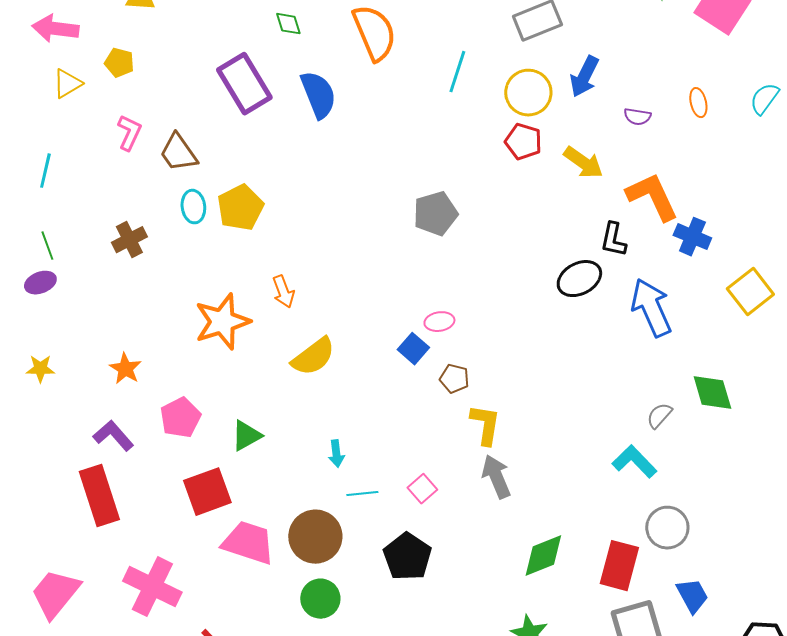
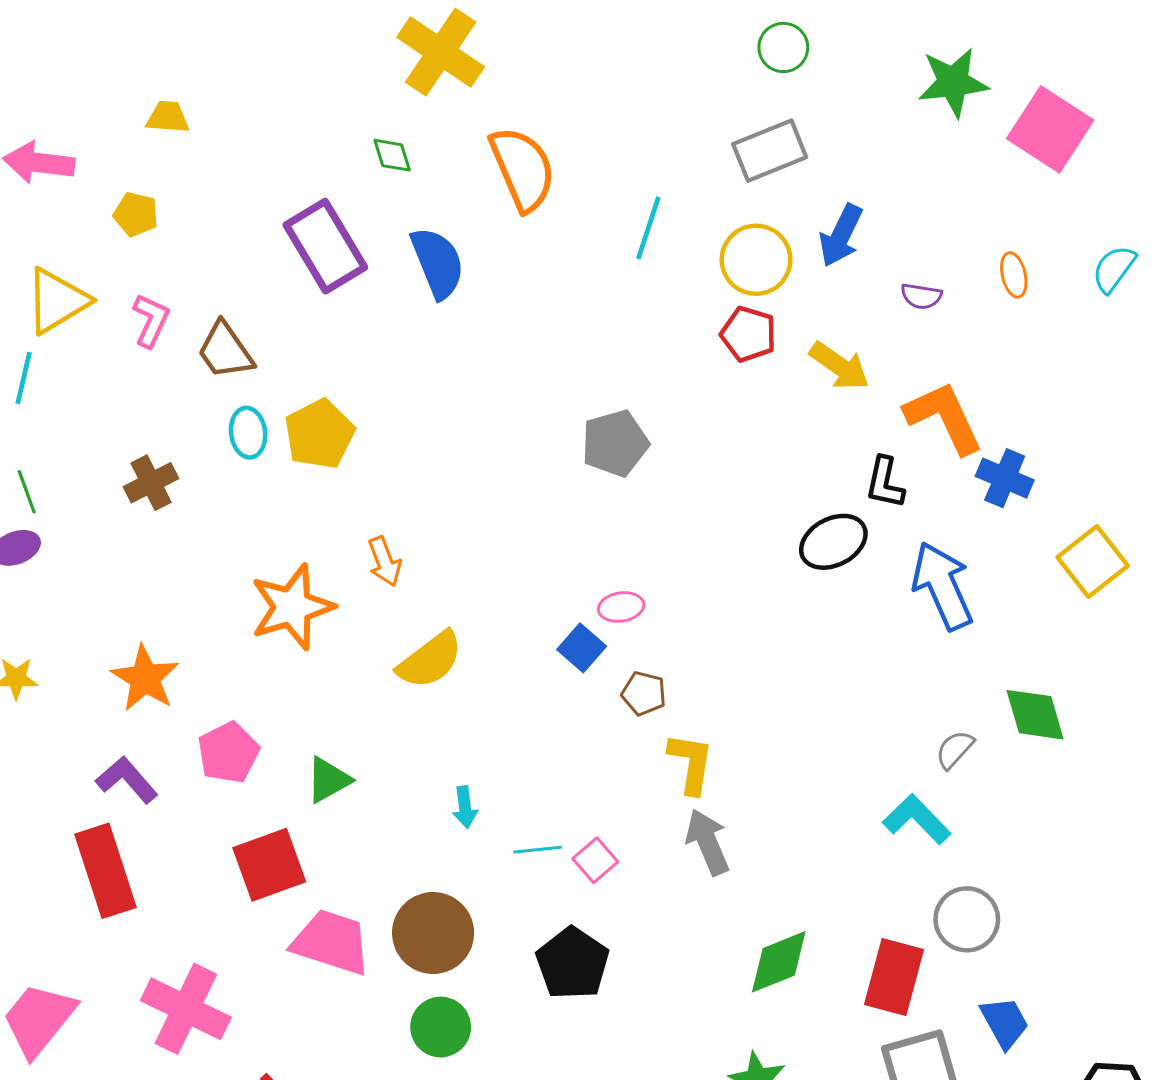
yellow triangle: (67, 84) -> (57, 301), moved, size x1.5
orange star: (125, 369) -> (145, 678), size x1.4
cyan line: (362, 494) -> (538, 850), moved

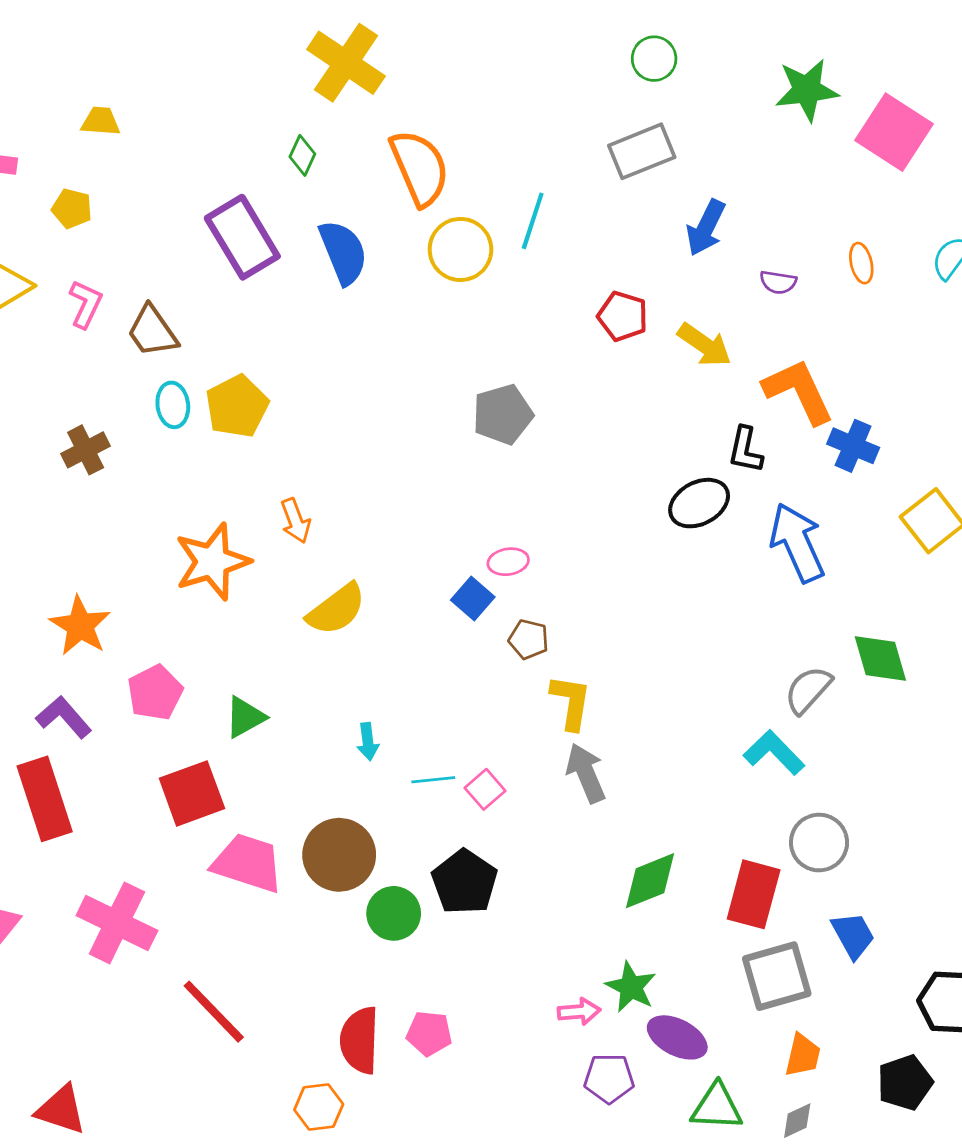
green diamond: (392, 155) -> (302, 155), turned 42
yellow circle: (756, 260) -> (460, 249), moved
gray semicircle: (955, 750) -> (808, 690), size x1.4
green circle: (441, 1027) -> (394, 913), moved

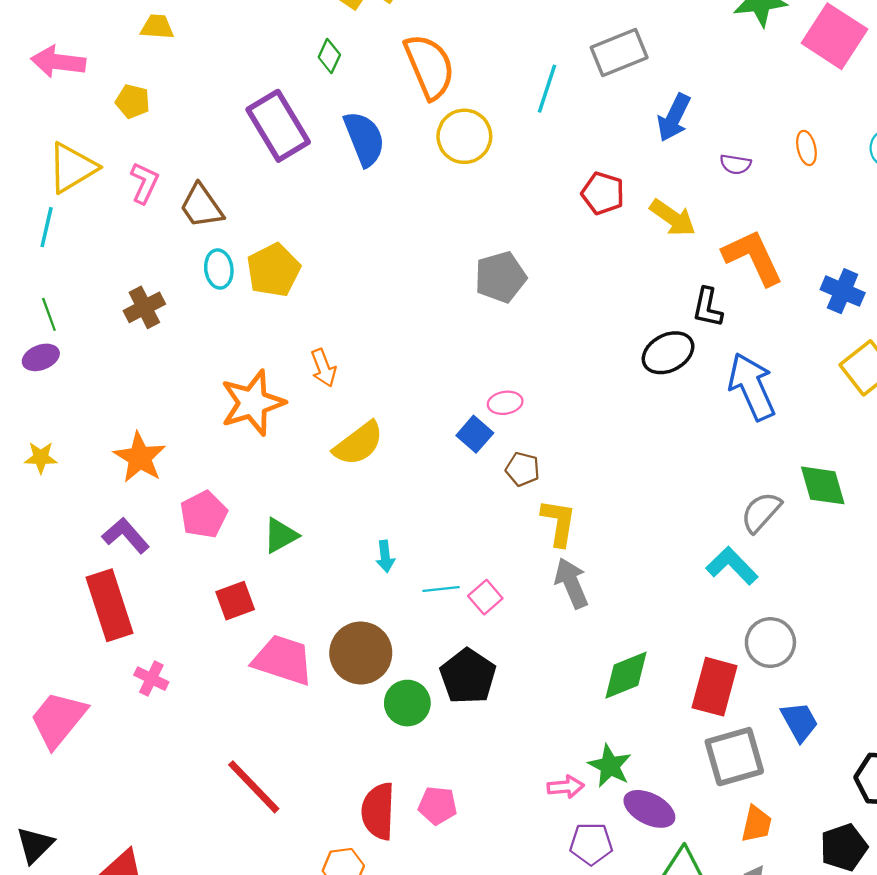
cyan line: (533, 221) -> (547, 89), moved
blue cross: (853, 446) -> (843, 291), moved
red square: (192, 793) -> (235, 601), size x0.7
pink cross: (117, 923) -> (151, 679), moved, size x0.5

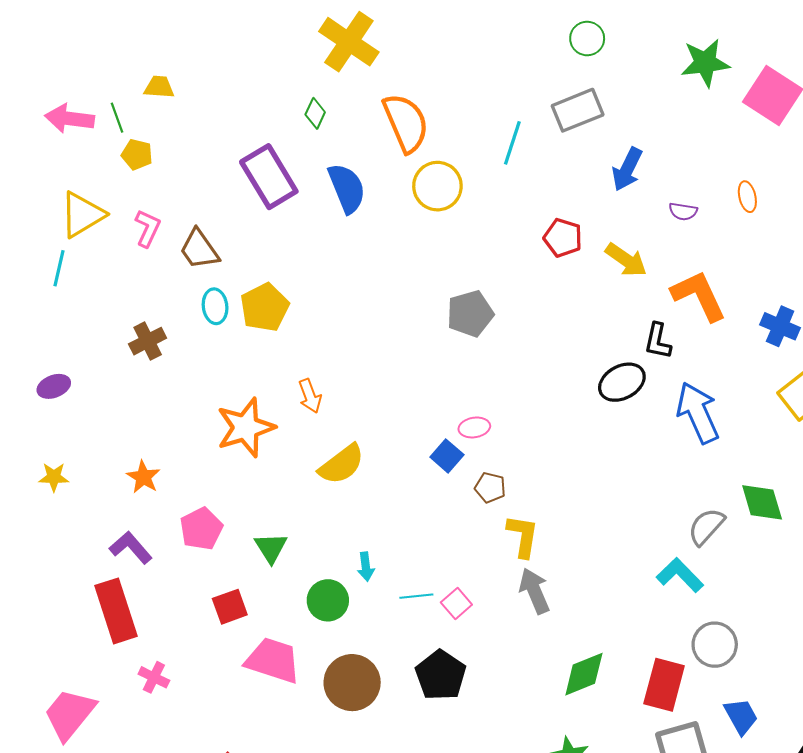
green line: (49, 314) -> (117, 118), moved
orange star: (140, 457) -> (143, 477), size x0.7
green triangle: (280, 535) -> (271, 548), turned -33
brown circle: (361, 653) -> (352, 683), moved
green circle: (407, 703) -> (328, 600), moved

